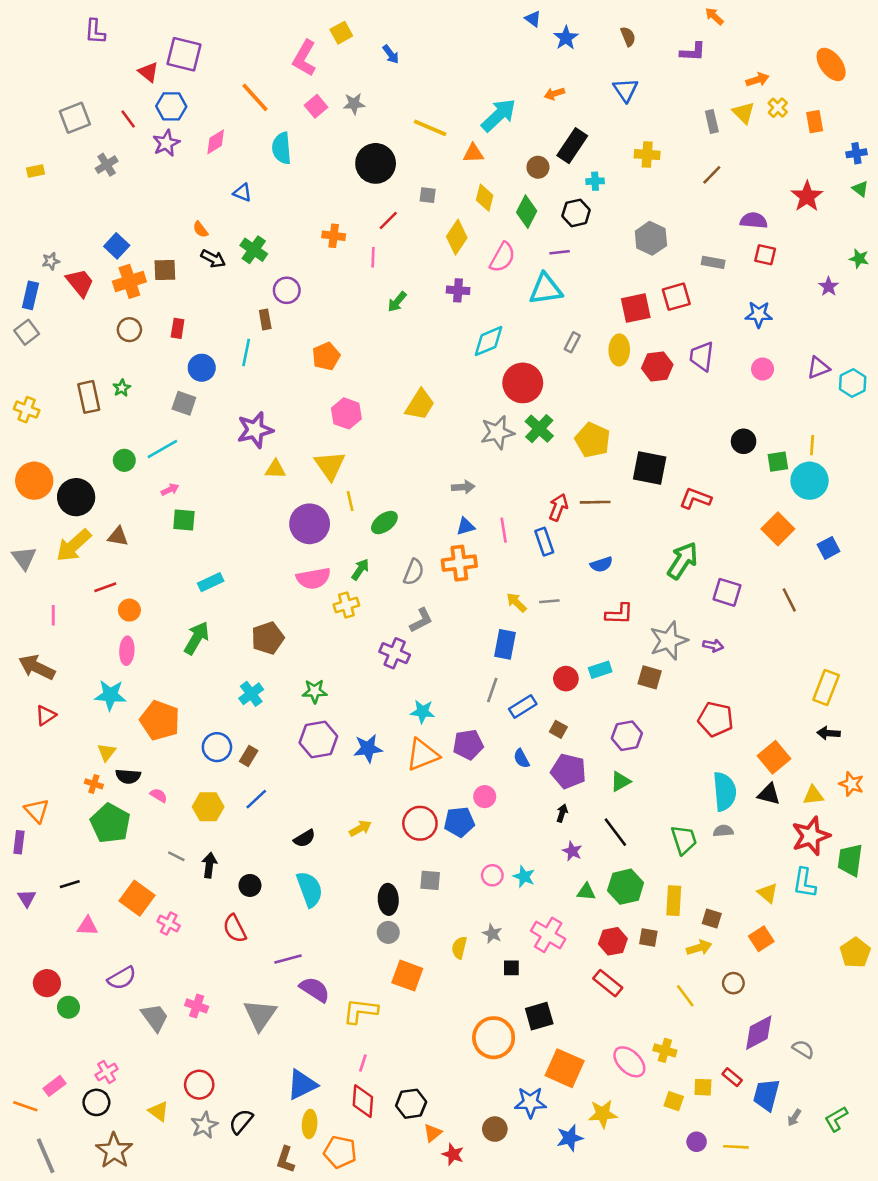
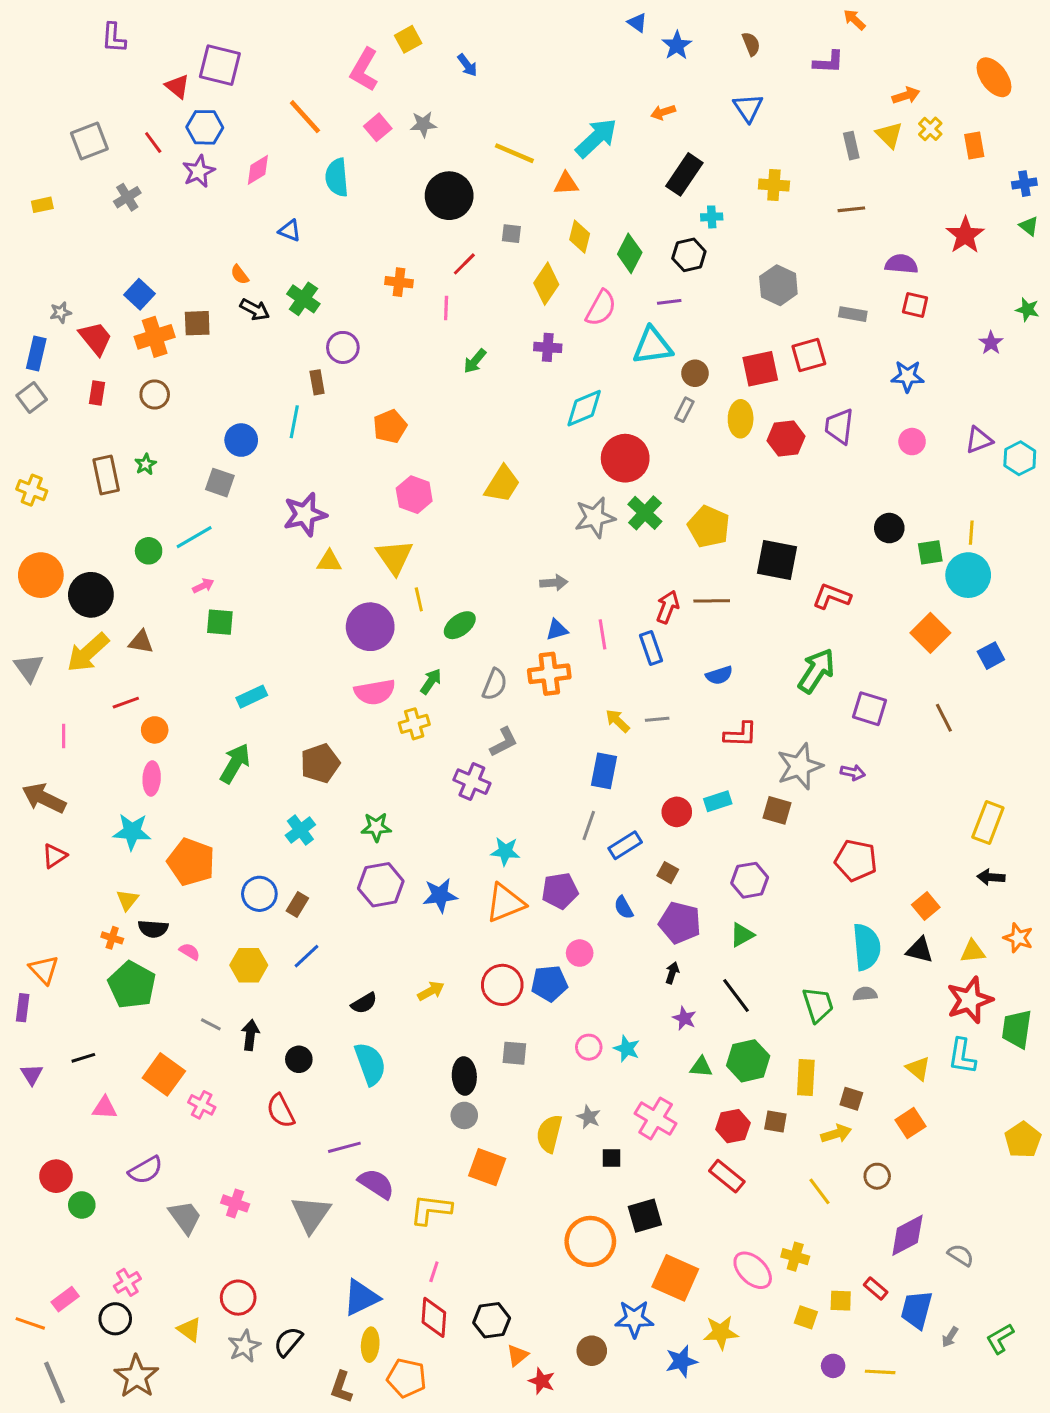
brown circle: (538, 167) -> (695, 373), moved
brown line: (712, 175) -> (851, 209), turned 40
red rectangle: (178, 328) -> (97, 393), moved
orange square: (774, 757) -> (926, 906), size x0.7
yellow semicircle: (459, 948) -> (549, 1134), size x1.4

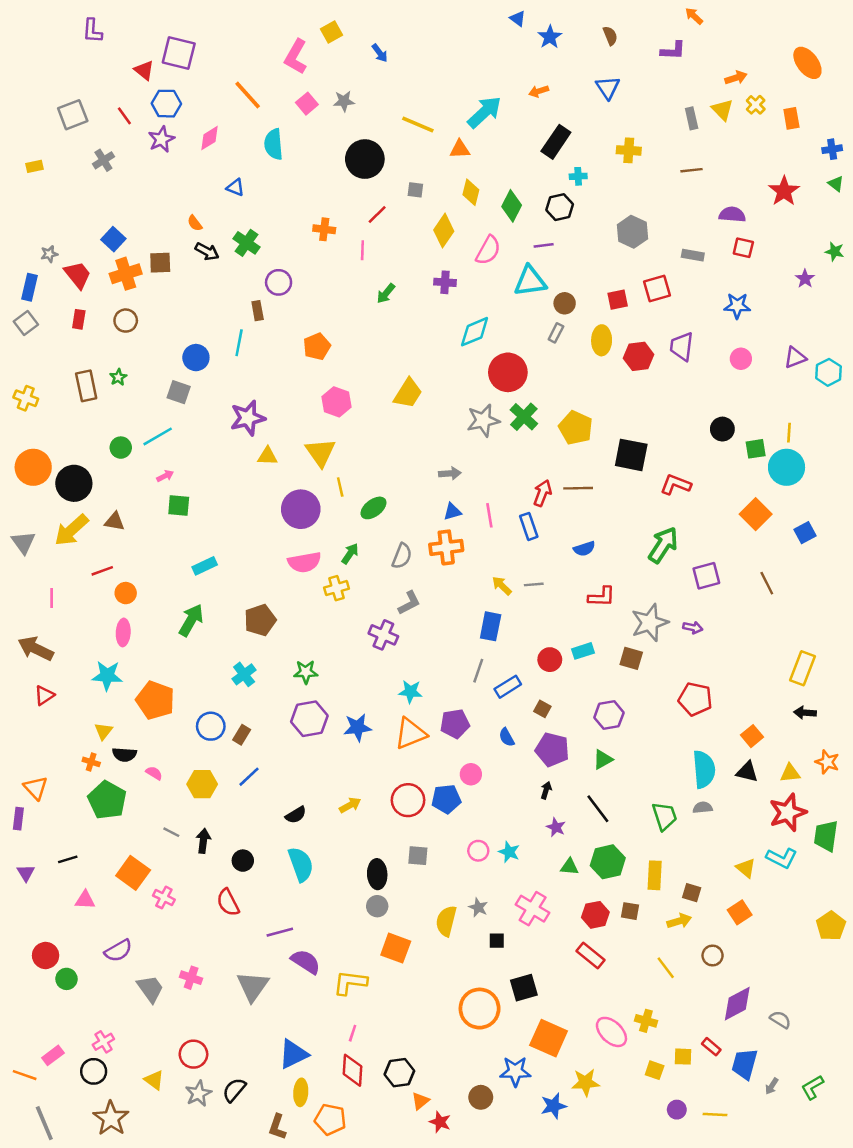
red square: (760, 369) -> (618, 300), size x0.7
purple square: (870, 709) -> (706, 576), turned -32
cyan L-shape: (962, 1056) -> (782, 858), turned -72

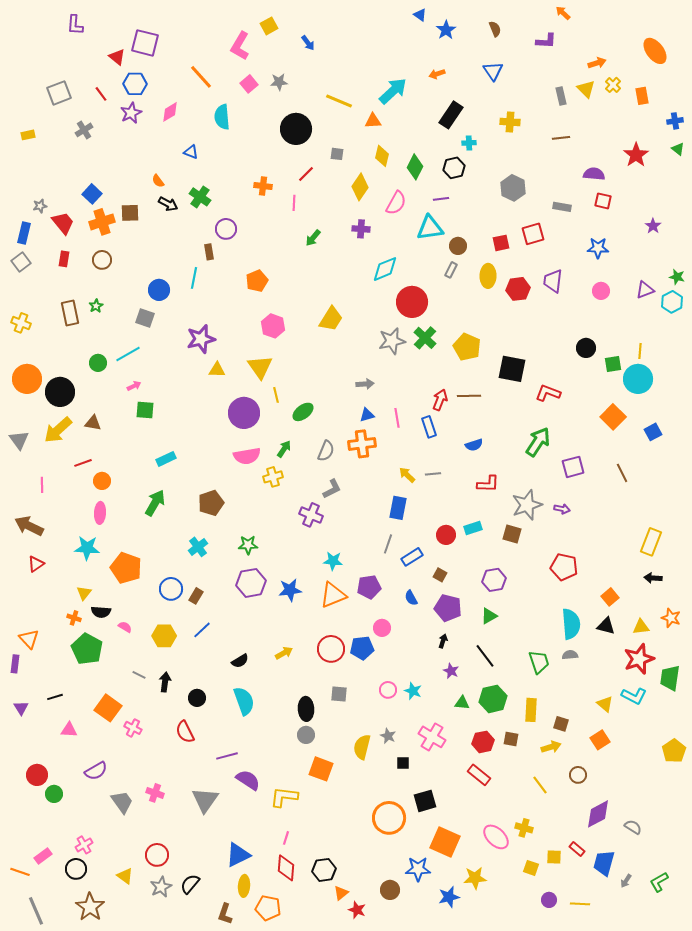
green star: (835, 252) -> (677, 277), moved

